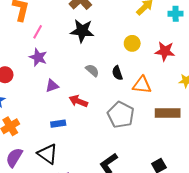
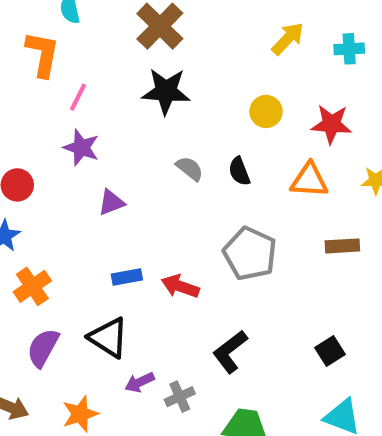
orange triangle: (142, 85) -> (309, 180), moved
red arrow: (78, 101) -> (180, 286), moved
brown rectangle: (168, 113) -> (342, 246), size x0.7

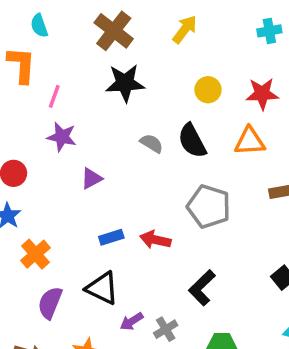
yellow arrow: (288, 39) -> (185, 29), moved
black semicircle: (239, 171) -> (192, 141), size x1.5

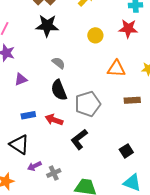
red star: (262, 94) -> (128, 29), moved
black semicircle: (192, 141) -> (59, 90), moved
gray pentagon: (209, 206) -> (88, 104), turned 30
black L-shape: (202, 288) -> (79, 139), moved

